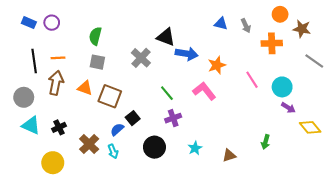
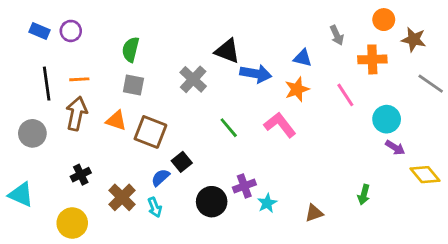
blue triangle: (221, 24) -> (303, 58), moved
pink line: (252, 80) -> (345, 95), moved
purple cross: (173, 118) -> (244, 186), moved
cyan triangle: (31, 125) -> (21, 195), moved

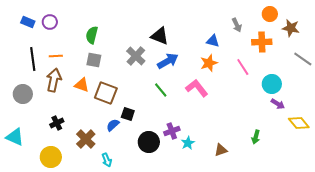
blue arrow: (256, 74) -> (168, 61), moved, turned -40
black square: (182, 162) -> (128, 114), turned -32
cyan arrow: (155, 207) -> (107, 160), moved

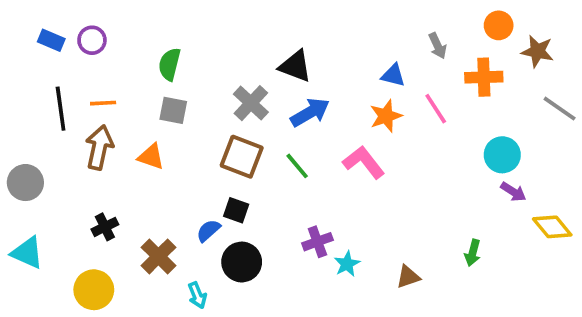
pink line: (243, 67) -> (436, 109), moved
brown square: (106, 93) -> (242, 157), moved
gray circle: (23, 94) -> (25, 183), moved
black circle: (149, 142) -> (242, 262), moved

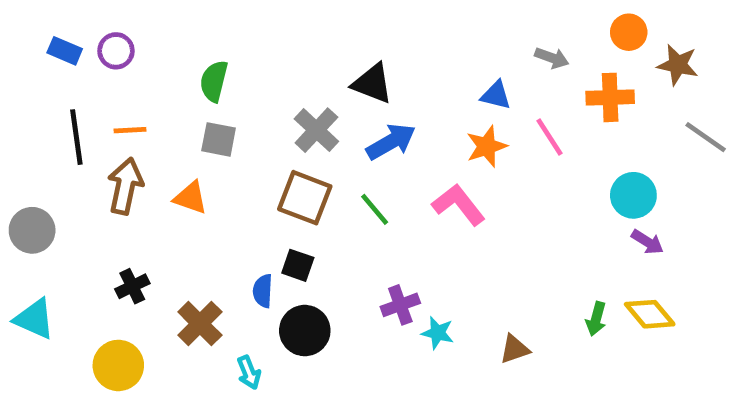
gray arrow: (438, 46) -> (552, 58), turned -45
yellow diamond: (552, 227) -> (650, 314), moved
blue semicircle: (208, 231) -> (263, 291), turned -45
cyan star: (347, 264) -> (438, 333), turned -30

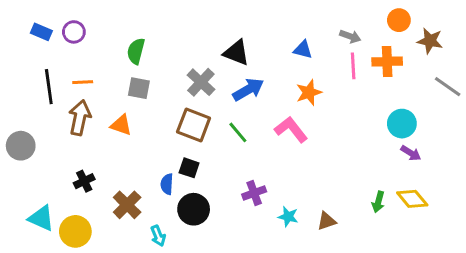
blue triangle: (496, 95) -> (303, 50), moved
pink line: (549, 137) -> (353, 66), moved, turned 30
cyan triangle: (34, 319) -> (41, 218), moved
cyan star: (438, 333) -> (288, 217), moved

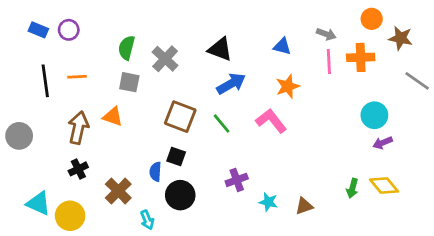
gray cross: (201, 82) -> (165, 59), moved
brown arrow: (80, 118) -> (78, 128), moved
purple arrow: (411, 153) -> (383, 143), turned 126

